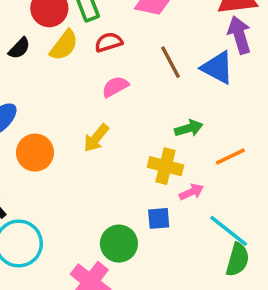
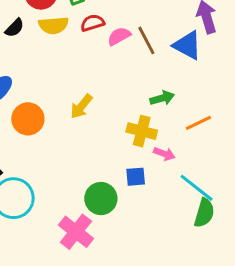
yellow semicircle: (64, 45) -> (54, 25), turned 48
pink semicircle: (115, 87) -> (119, 36), moved
pink arrow: (191, 192) -> (164, 154), turned 45

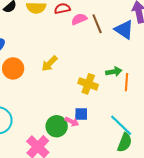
green arrow: (162, 98) -> (114, 72), moved
orange line: (198, 123) -> (127, 82), turned -66
pink arrow: (164, 154) -> (72, 122), moved

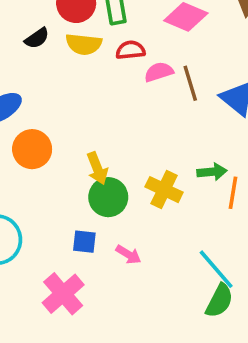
yellow arrow: (50, 64) -> (97, 168), moved, turned -72
blue square: (81, 114) -> (84, 242), moved
green circle: (57, 126) -> (108, 197), moved

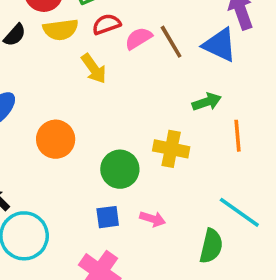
orange circle: (32, 149) -> (56, 139), moved
yellow arrow: (97, 168) -> (94, 69), moved
green arrow: (212, 172) -> (207, 102), moved
green semicircle: (219, 301) -> (211, 246), moved

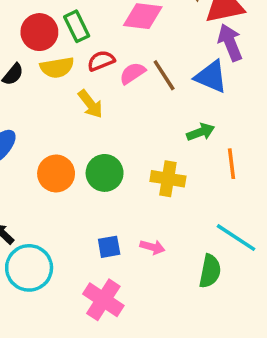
green circle: (120, 169) -> (105, 173), moved

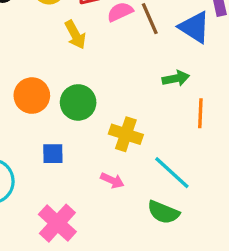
yellow cross: (168, 179) -> (126, 134), moved
cyan line: (236, 238) -> (172, 173), moved
blue square: (109, 247) -> (53, 154), moved
green semicircle: (210, 271) -> (163, 212), turned 92

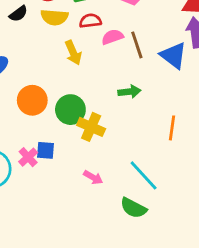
green arrow: (176, 78) -> (129, 92), moved
yellow cross: (126, 134) -> (91, 127), moved
pink cross: (57, 223) -> (28, 157), moved, size x0.6

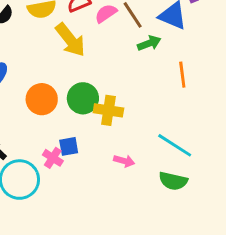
yellow arrow: (73, 53) -> (70, 40), size x1.4
green arrow: (129, 92) -> (149, 43), moved
orange line: (172, 128) -> (182, 75), moved

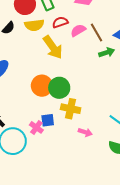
orange circle: (42, 99) -> (42, 86), moved
yellow cross: (108, 110) -> (71, 109), moved

